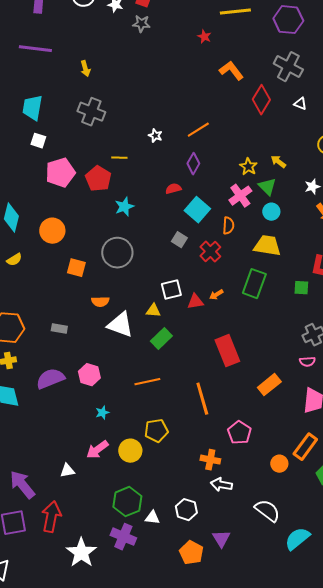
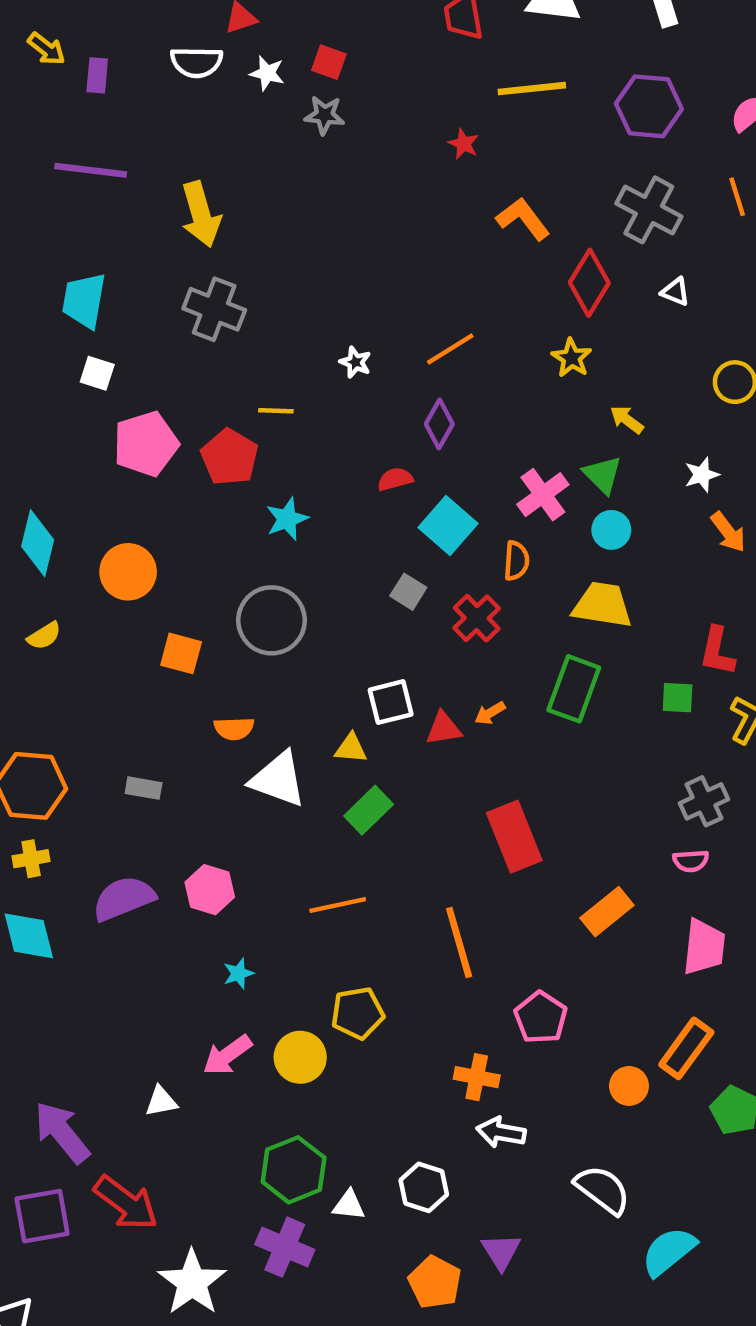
yellow arrow: (85, 69) -> (201, 214), size x1.8
yellow star: (248, 167) -> (572, 358), moved
red arrow: (51, 517) -> (126, 1203), turned 116

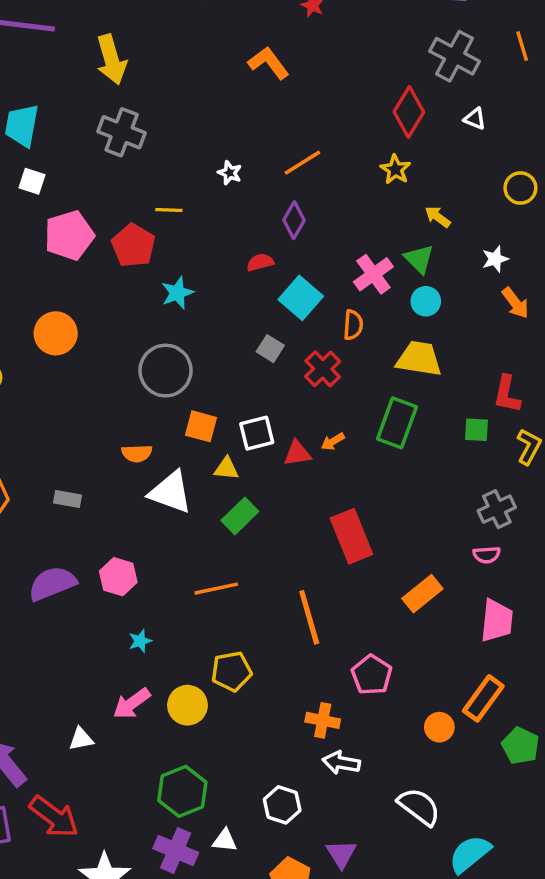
orange L-shape: (523, 219) -> (269, 63), moved
orange square: (181, 653) -> (201, 426), moved
white triangle: (349, 1205) -> (225, 840), moved

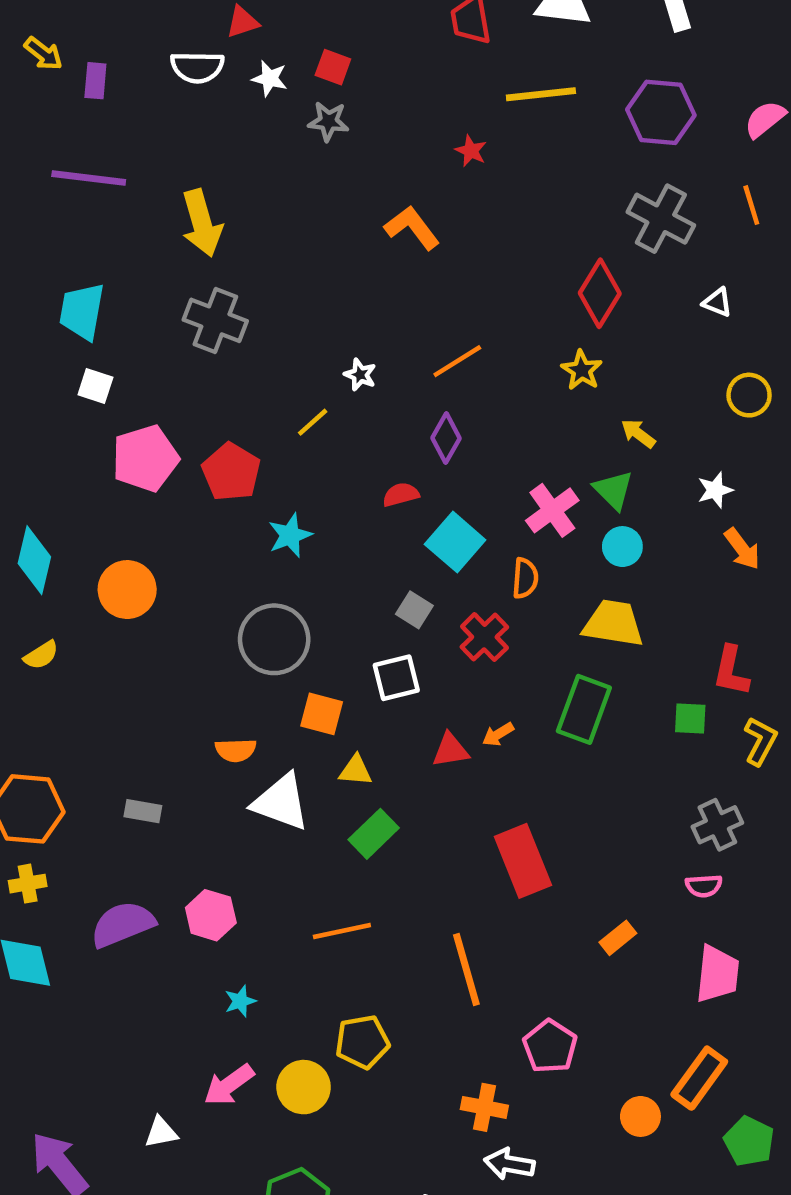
white triangle: (475, 119) -> (717, 302), moved
yellow line: (169, 210) -> (313, 422), moved, turned -44
white square: (257, 433) -> (396, 678), moved
orange rectangle: (422, 594) -> (618, 938), size x0.7

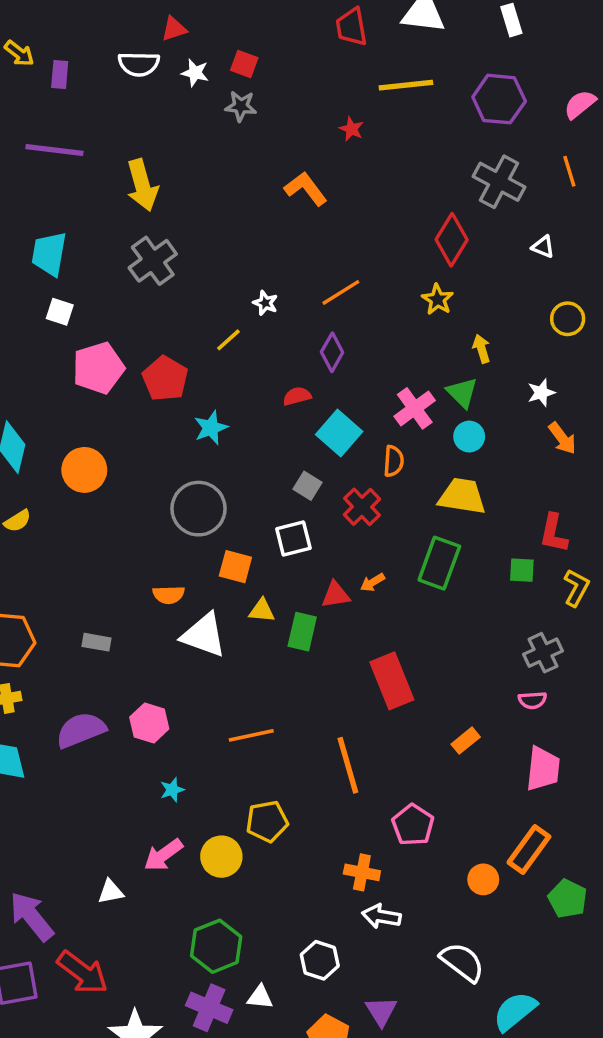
gray cross: (215, 320) -> (153, 261), turned 33
yellow arrow: (638, 433) -> (481, 349), turned 36
green rectangle: (374, 834) -> (302, 632), moved, turned -33

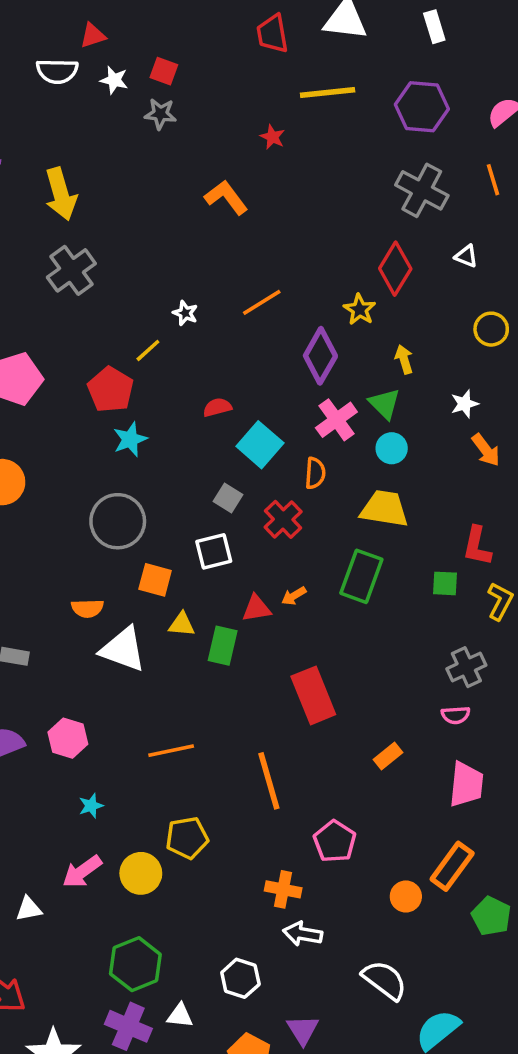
red diamond: (452, 240) -> (395, 269), moved
purple diamond: (332, 352) -> (320, 356), moved, size x1.4
red pentagon: (165, 379) -> (111, 390), moved

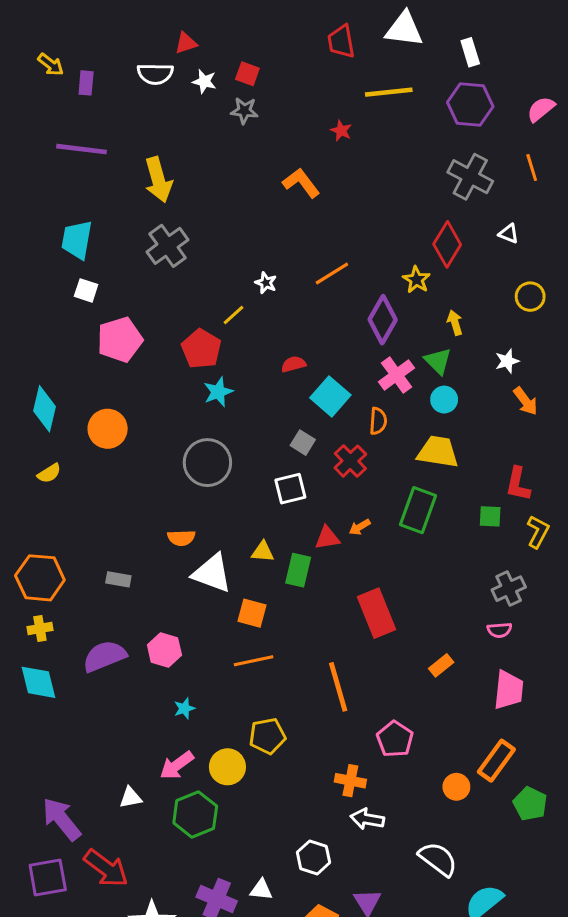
white rectangle: (434, 27) -> (470, 52), moved
orange square: (155, 580) -> (252, 613), moved
green hexagon: (135, 964) -> (195, 814), moved

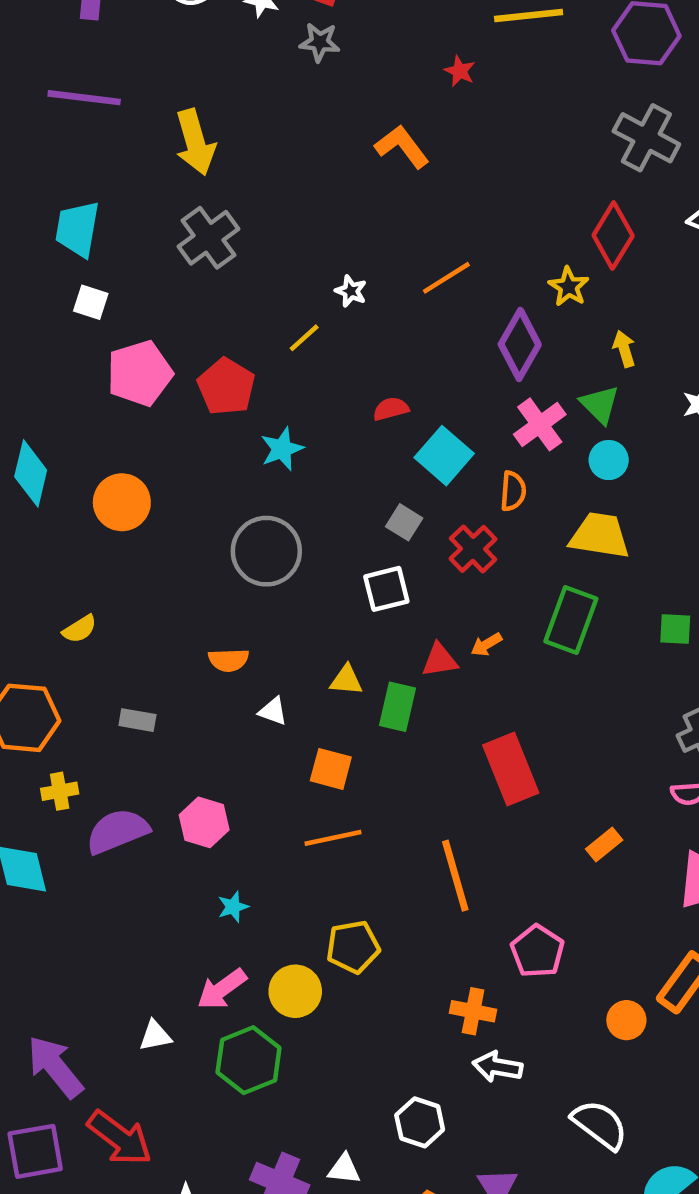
red pentagon: (201, 349) -> (226, 387), moved
yellow semicircle: (49, 473) -> (80, 629), moved
white triangle: (212, 573) -> (273, 711), size x0.5
yellow cross: (40, 629) -> (60, 791), moved

